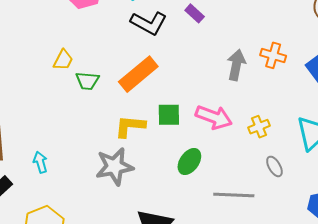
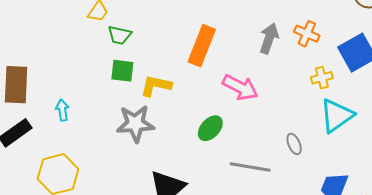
orange rectangle: (138, 74) -> (202, 46), moved, turned -36
green square: (169, 115) -> (122, 71), moved
yellow cross: (259, 127) -> (322, 78), moved

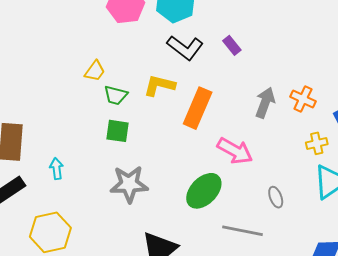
yellow L-shape: (156, 86) -> (159, 85), moved
green ellipse: (210, 128) -> (204, 191), size x1.4
gray ellipse: (294, 144) -> (276, 197), moved

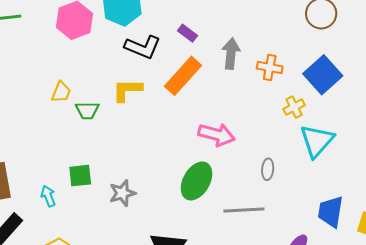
gray arrow: (265, 103) -> (231, 54), moved
orange rectangle: (198, 108) -> (183, 76), moved, turned 33
green square: (118, 131) -> (80, 176), moved
gray star: (129, 184) -> (122, 193), size x0.7
gray ellipse: (276, 197) -> (268, 169), turned 40

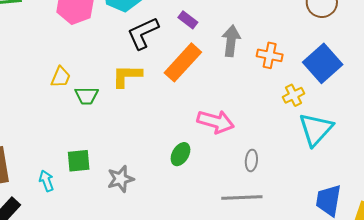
black L-shape: (143, 47) -> (143, 33), turned 132
gray ellipse: (268, 169) -> (251, 160), moved
green ellipse: (196, 181) -> (180, 154), moved, size x0.6

